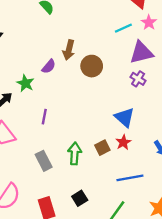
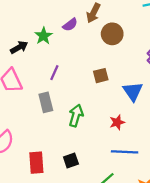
red star: (123, 142) -> (117, 122), moved
brown square: (102, 148) -> (101, 76), moved
gray rectangle: (44, 161) -> (46, 102), moved

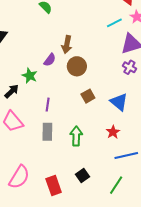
brown circle: (112, 34) -> (77, 66), moved
gray rectangle: (46, 102) -> (47, 132), turned 30

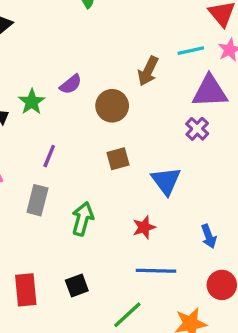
brown arrow: (67, 44) -> (148, 71), moved

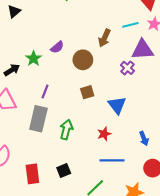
purple cross: (197, 129) -> (128, 68), moved
gray rectangle: (37, 200) -> (38, 119), size x1.4

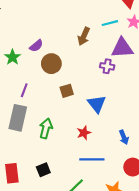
brown circle: (83, 60) -> (51, 64), moved
purple cross: (128, 68) -> (107, 66), turned -32

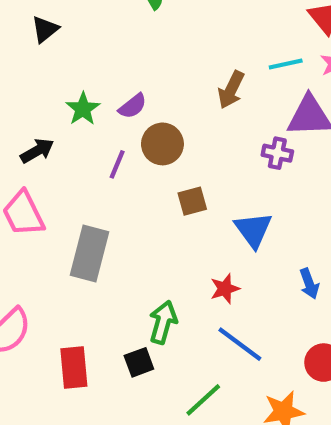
green star: (13, 57) -> (83, 109), moved
purple line: (24, 90) -> (117, 164), moved
green arrow: (46, 128) -> (163, 322), moved
blue arrow: (124, 137) -> (309, 284), moved
blue line: (92, 159) -> (240, 344), turned 35

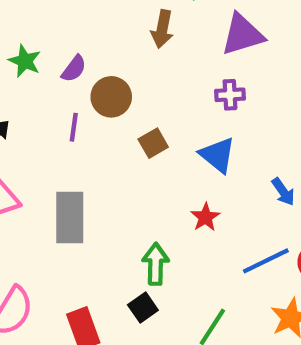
green star: (83, 109) -> (25, 61), moved
purple cross: (277, 153) -> (230, 95), moved
blue line: (240, 344) -> (266, 261), moved, turned -48

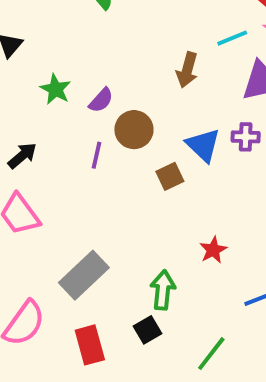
blue triangle: (218, 155) -> (203, 145), moved
gray rectangle: (70, 218) -> (84, 275), moved, turned 42

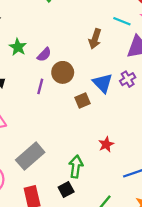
cyan line: (232, 38) -> (122, 21), turned 42
purple cross: (246, 137) -> (128, 79), turned -35

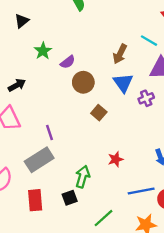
blue triangle: (103, 83) -> (123, 83), moved
purple line: (40, 86) -> (50, 133), moved, turned -42
brown square: (83, 100) -> (99, 113), turned -35

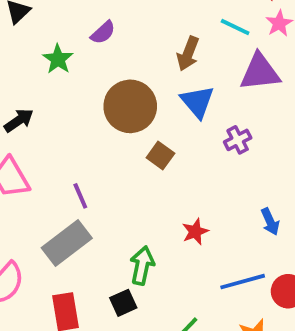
purple semicircle: (68, 62) -> (103, 33), moved
brown circle: (83, 82) -> (130, 106), size x1.4
purple cross: (146, 98) -> (238, 140), moved

